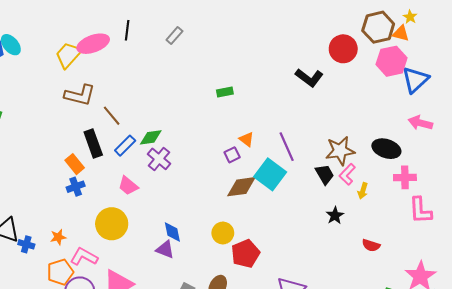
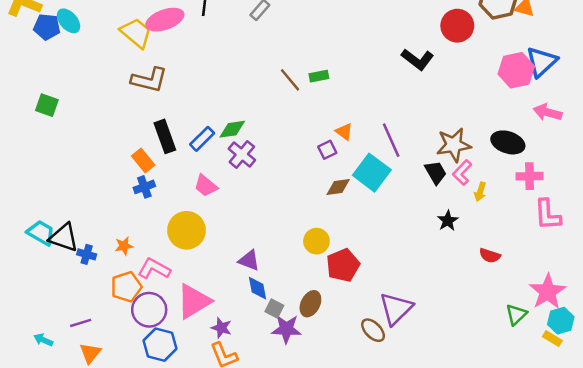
yellow trapezoid: (68, 55) -> (136, 33), turned 88
pink hexagon: (392, 61) -> (516, 70), moved
brown line: (112, 116) -> (290, 80), moved
brown diamond: (241, 187) -> (338, 187), size x0.7
blue diamond: (172, 232) -> (257, 288), moved

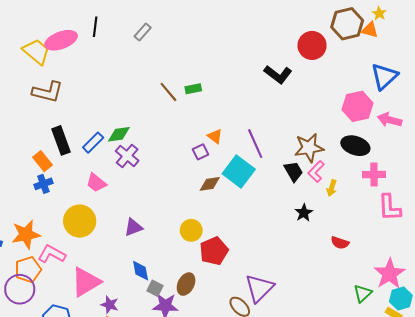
pink hexagon: (516, 70) -> (357, 106), moved
orange star: (124, 246) -> (26, 234), size x1.8
purple triangle: (249, 260) -> (133, 227), moved, turned -42
purple circle: (149, 310) -> (20, 289), moved

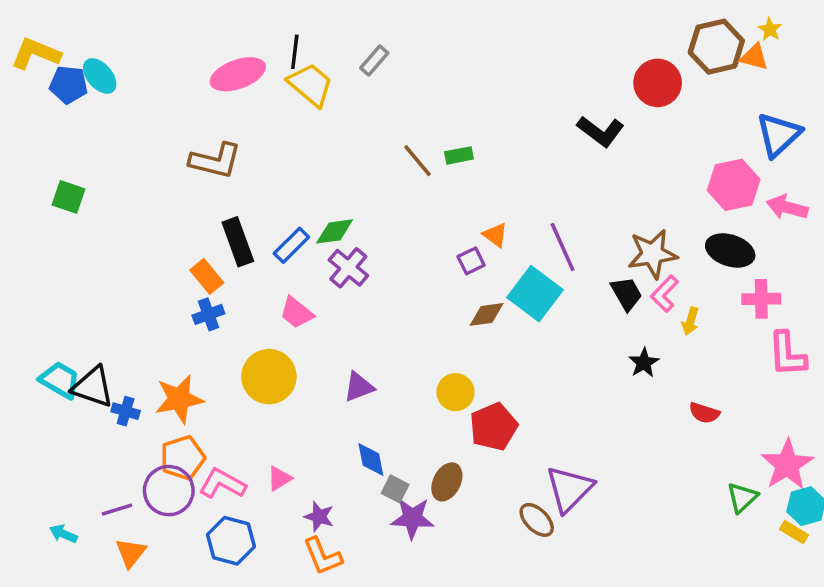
yellow trapezoid: (36, 52) -> (310, 85), moved
pink L-shape: (52, 254) -> (222, 484), moved
pink triangle: (86, 282) -> (279, 478), size x0.5

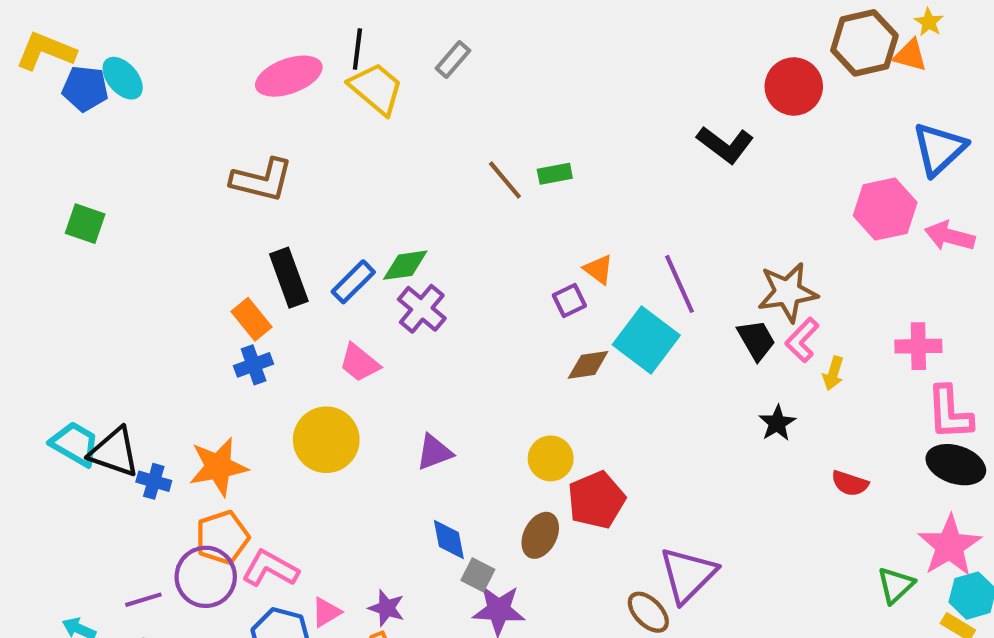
black ellipse: (730, 250) -> (956, 465), moved
pink triangle: (279, 478) -> (326, 612), moved
brown ellipse: (447, 482) -> (540, 535), moved

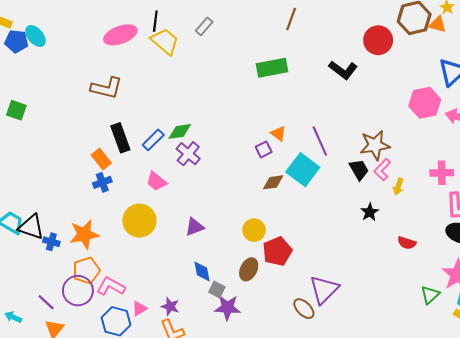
green rectangle: (555, 174) -> (272, 68), moved, size x1.8
brown line: (505, 180) -> (291, 19), moved, turned 60
purple line: (143, 600) -> (46, 302), turned 60

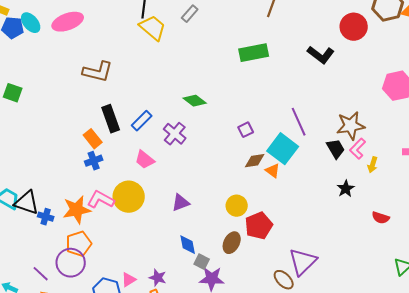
pink ellipse: (120, 35) -> (68, 22), moved
green diamond: (180, 131) -> (195, 101), moved, turned 45
orange triangle: (278, 134) -> (273, 171), moved
pink L-shape: (111, 286) -> (101, 200), moved

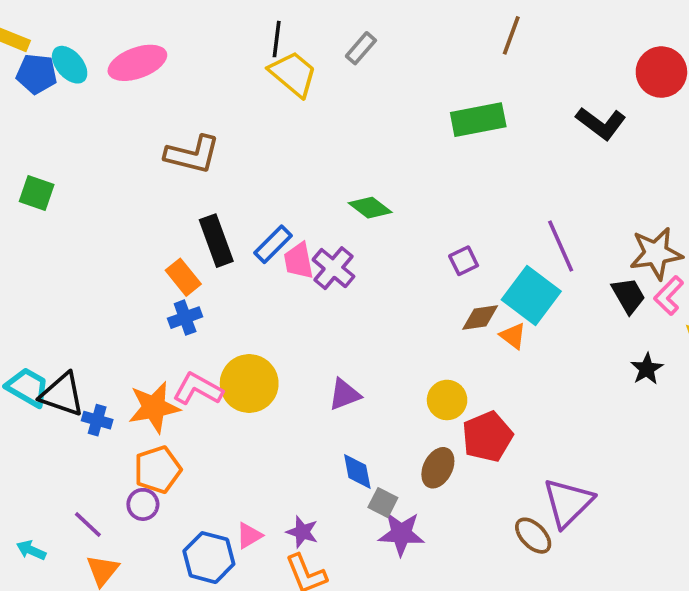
pink trapezoid: (145, 160) -> (299, 261), moved, turned 40
purple circle: (71, 263) -> (143, 504), size x0.6

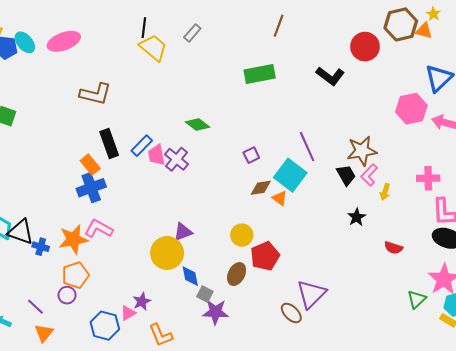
blue cross: (185, 318) -> (91, 188), size x1.5
yellow circle: (249, 384) -> (167, 253), moved
purple star: (302, 532) -> (142, 301), moved, turned 30

